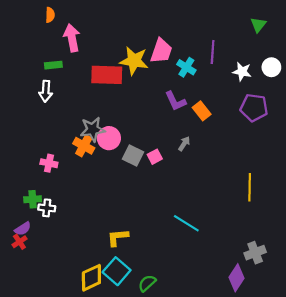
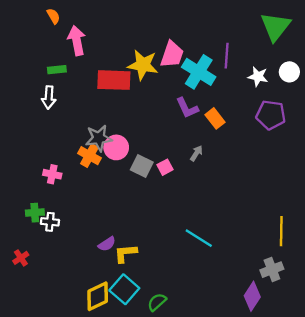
orange semicircle: (50, 15) -> (53, 16), turned -32
green triangle: (258, 25) -> (275, 27), size x1.8
cyan cross: (186, 67) -> (199, 72), size x1.6
yellow line: (250, 187) -> (281, 231), moved
purple semicircle: (23, 229) -> (107, 244), moved

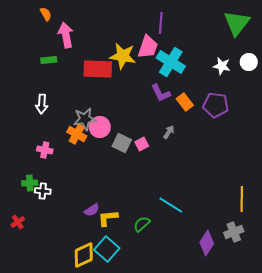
purple line: (227, 56) -> (161, 23), moved
white arrow: (49, 97) -> (42, 104), moved
purple pentagon: (271, 115) -> (216, 105), moved
purple diamond: (252, 296) -> (207, 243), moved
green semicircle: (157, 302) -> (142, 224), moved

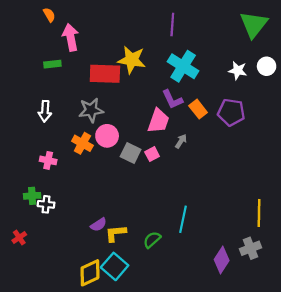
pink trapezoid: (148, 47) -> (158, 121), moved
gray star: (85, 119) -> (91, 110), moved
cyan line: (171, 205) -> (183, 219), turned 70

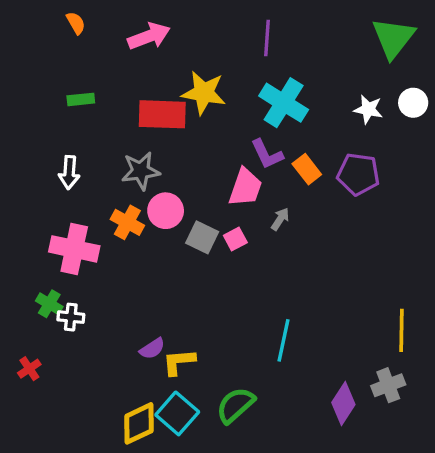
pink arrow: (71, 37) -> (149, 36), moved, turned 80
pink cross: (48, 160) -> (74, 249), size x1.8
green cross: (32, 196) -> (49, 304), turned 35
green semicircle: (152, 240) -> (235, 405), moved, size x1.4

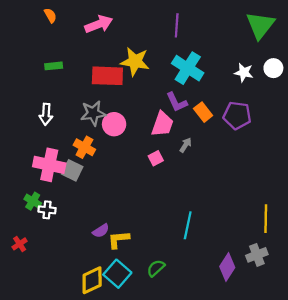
pink circle: (166, 211) -> (114, 124), moved
gray square: (202, 237) -> (72, 170), moved
green semicircle: (235, 405) -> (156, 268), size x0.7

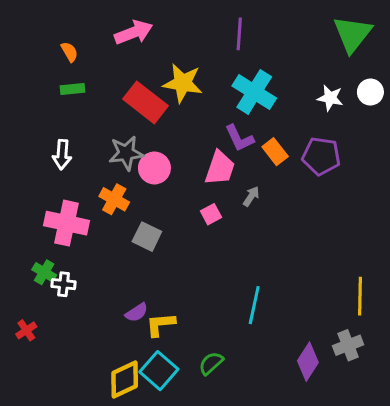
orange semicircle: (50, 15) -> (70, 52), moved
red rectangle: (107, 76) -> (145, 102), turned 36
gray square: (72, 170) -> (147, 237), moved

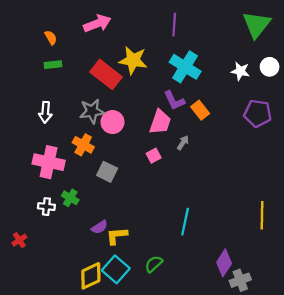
purple pentagon: (321, 156) -> (258, 113), moved
green cross: (44, 272) -> (70, 198), moved
gray cross: (348, 345) -> (240, 280), moved

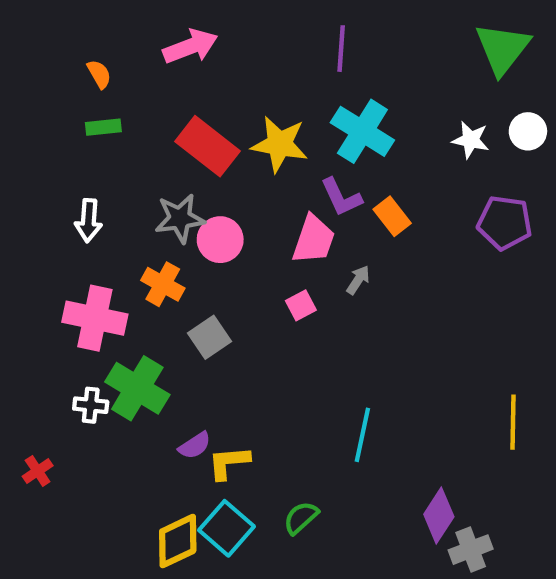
yellow star: (133, 60) -> (280, 144), moved
gray square: (107, 172) -> (210, 337), turned 30
green cross: (70, 198) -> (137, 388), size x1.8

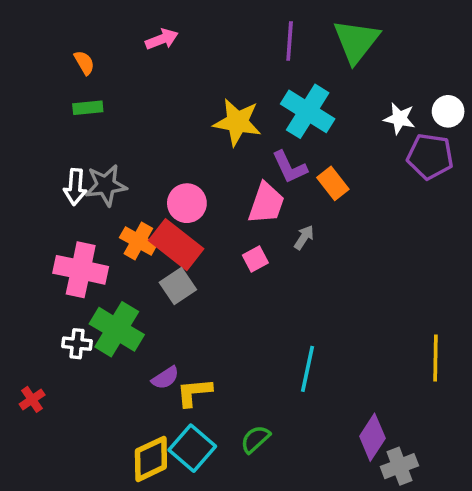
pink arrow: (190, 46) -> (162, 39), size x0.7
green triangle: (502, 49) -> (356, 41), moved
red rectangle: (207, 146) -> (176, 245), moved
gray star: (180, 218) -> (106, 185), moved
purple pentagon: (505, 223) -> (430, 156), moved

